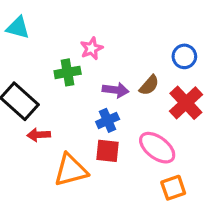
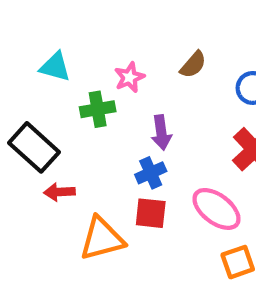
cyan triangle: (18, 28) -> (55, 67), moved
brown semicircle: (149, 85) -> (193, 65), moved
purple arrow: (116, 90) -> (161, 133), turned 75

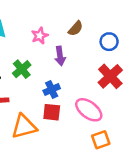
green cross: (98, 109) -> (22, 69), moved, turned -30
purple arrow: (161, 133) -> (60, 56), moved

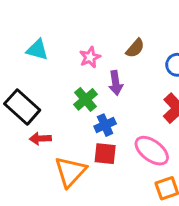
green cross: (22, 69) -> (85, 99), moved
orange triangle: (24, 127) -> (70, 172), turned -32

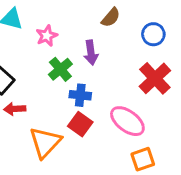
pink star: (90, 57) -> (47, 36), moved
blue cross: (105, 125) -> (80, 95), turned 30
red square: (105, 154) -> (80, 124), turned 30

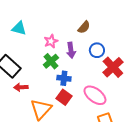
blue circle: (153, 34) -> (97, 50), moved
pink star: (47, 36) -> (51, 41), moved

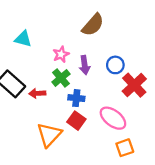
brown semicircle: (84, 27) -> (93, 25), moved, size x1.5
red arrow: (21, 87) -> (37, 93), moved

